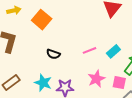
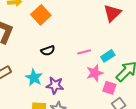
black semicircle: (53, 54) -> (48, 51), turned -48
pink star: (96, 79) -> (95, 73), moved

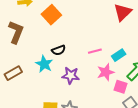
cyan star: (34, 78) -> (44, 64), moved
purple star: (55, 85) -> (71, 76), moved

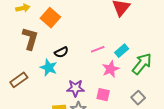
brown L-shape: (16, 32) -> (30, 39), moved
purple star: (71, 76) -> (75, 88), moved
pink square: (120, 87) -> (103, 95), moved

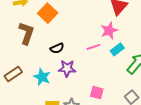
cyan star: (49, 68) -> (42, 77), moved
pink star: (111, 69) -> (109, 30), moved
purple star: (75, 88) -> (67, 68), moved

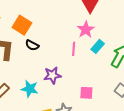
pink line: (93, 47) -> (74, 49), turned -56
black semicircle: (57, 48) -> (32, 45), moved, turned 64

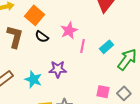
pink star: (86, 30) -> (69, 31), moved
pink square: (86, 93) -> (103, 92), moved

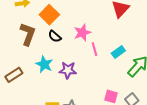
pink line: (83, 46) -> (94, 49), turned -32
cyan star: (33, 79) -> (44, 64), moved

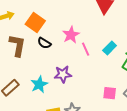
cyan star: (44, 64) -> (39, 84), moved, turned 30

